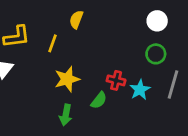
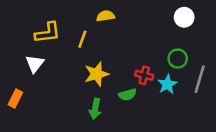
yellow semicircle: (76, 20) -> (106, 16), turned 60
green circle: (156, 54) -> (178, 59), moved
green semicircle: (99, 100) -> (127, 95), turned 36

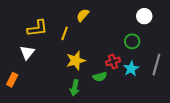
yellow semicircle: (106, 16) -> (83, 15), turned -40
green circle: (178, 59) -> (132, 41), moved
red cross: (144, 75) -> (113, 62), turned -32

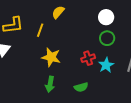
white circle: (144, 16) -> (106, 17), moved
yellow star: (76, 61) -> (51, 57), turned 30
green semicircle: (100, 77) -> (81, 87), moved

